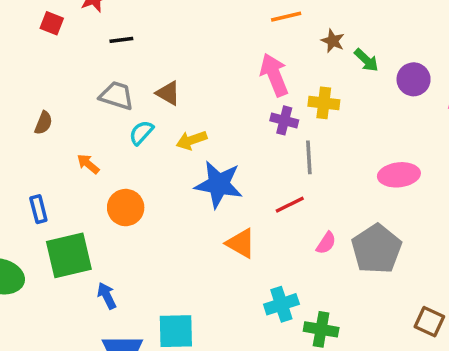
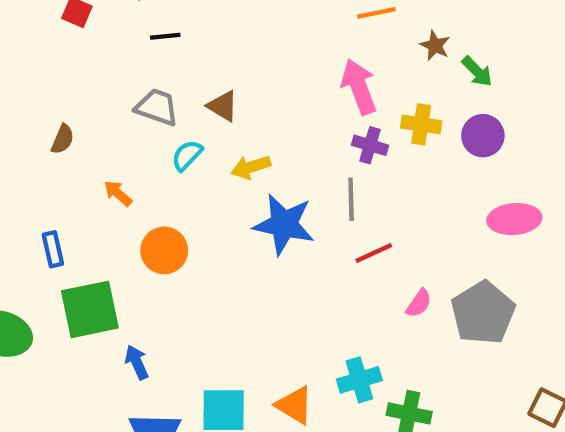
purple circle: (414, 79) -> (483, 136), moved
gray line: (309, 157) -> (351, 199), moved
orange triangle: (241, 243) -> (294, 405), moved

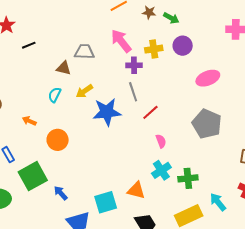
gray trapezoid: (157, 107) -> (84, 52), moved
pink semicircle: (419, 303) -> (161, 141), moved, turned -40

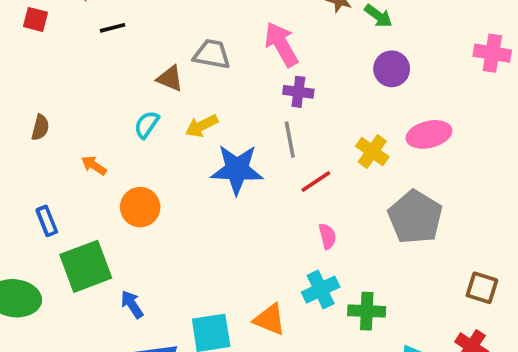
yellow cross: (154, 49) -> (372, 152), moved, turned 36

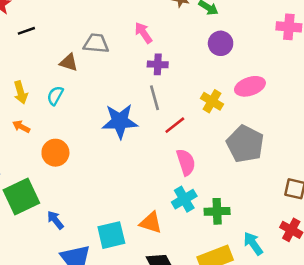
pink arrow: (281, 44) -> (143, 33), size x0.7
yellow arrow: (202, 126) -> (21, 92), moved, turned -75
pink semicircle: (327, 236) -> (186, 162), size x1.5

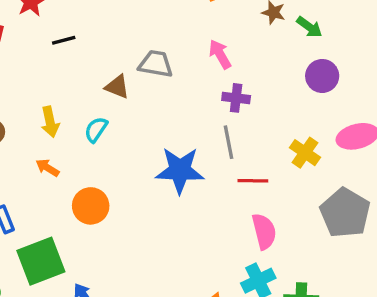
red line: (175, 125) -> (253, 181), turned 35

